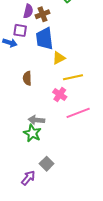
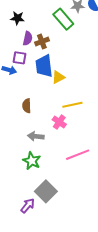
yellow triangle: (59, 58) -> (58, 77), moved
pink line: (78, 113) -> (78, 155), moved
gray arrow: (36, 120) -> (36, 136), moved
gray square: (47, 164) -> (46, 191), size x1.5

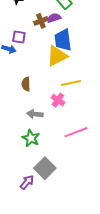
purple semicircle: (28, 38) -> (54, 18), moved, turned -120
blue trapezoid: (44, 66) -> (63, 40), moved
yellow triangle: (58, 77) -> (57, 56), size x1.6

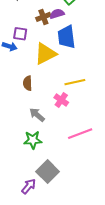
yellow triangle: (57, 56) -> (45, 54), moved
gray arrow: (35, 114) -> (37, 115), turned 35
green star: (31, 138) -> (33, 140), turned -30

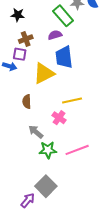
brown cross: (43, 17) -> (26, 39), moved
green star: (33, 140) -> (48, 150), moved

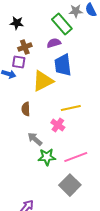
gray square: (46, 186) -> (70, 185), moved

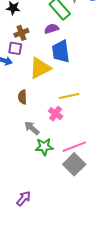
gray square: (70, 185) -> (74, 164), moved

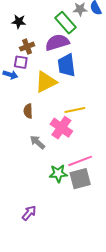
purple semicircle: (51, 29) -> (57, 42), size x1.6
pink cross: (56, 114) -> (61, 128), size x1.5
green star: (44, 147) -> (58, 173), moved
gray square: (74, 164) -> (80, 179), turned 30

